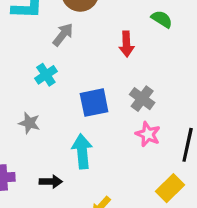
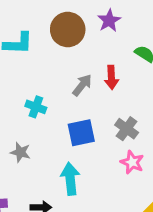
gray arrow: (63, 35) -> (82, 85), moved
cyan cross: (46, 75) -> (36, 107), turned -36

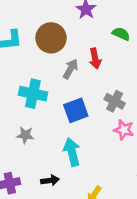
brown circle: (68, 29) -> (51, 38), moved
cyan cross: (36, 107) -> (33, 94), size x1.5

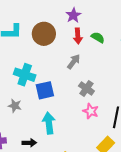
red arrow: (95, 59) -> (78, 36), moved
gray arrow: (71, 69) -> (74, 62), moved
blue square: (76, 110) -> (45, 90), moved

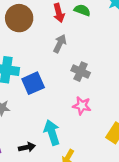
pink star: (91, 111) -> (82, 106), moved
cyan arrow: (49, 123) -> (52, 133), moved

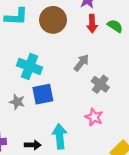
gray arrow: (60, 44) -> (81, 63), moved
blue square: (33, 83) -> (43, 94), moved

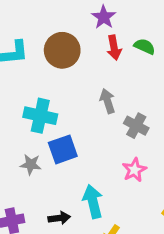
gray arrow: (81, 63) -> (107, 101), turned -48
pink star: (94, 117) -> (134, 170), turned 30

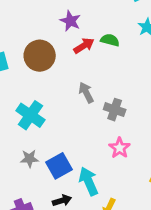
red arrow: (114, 48) -> (84, 46), turned -102
cyan cross: (40, 116) -> (30, 115), turned 32
blue square: (63, 149) -> (59, 166), moved

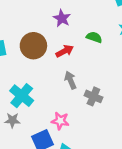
red arrow: (84, 46) -> (65, 51), moved
pink star: (120, 148) -> (60, 121), moved, turned -30
gray star: (29, 159) -> (12, 120), moved

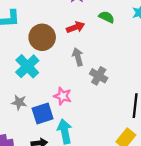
brown circle: (33, 46) -> (42, 37), moved
gray star: (12, 120) -> (19, 102), moved

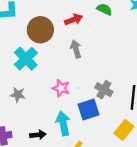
gray cross: (99, 76) -> (104, 90), moved
blue square: (43, 113) -> (88, 109), moved

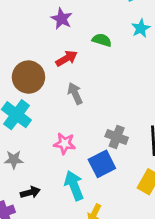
black arrow: (38, 135) -> (30, 192), moved

